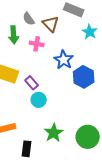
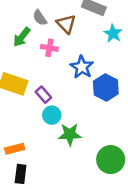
green arrow: (14, 35) -> (22, 37), turned 42
green star: (54, 133) -> (70, 134), moved, turned 30
black rectangle: (27, 149) -> (21, 174), moved

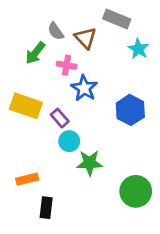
blue star: (82, 67) -> (84, 88), moved
black rectangle: (21, 174) -> (46, 208), moved

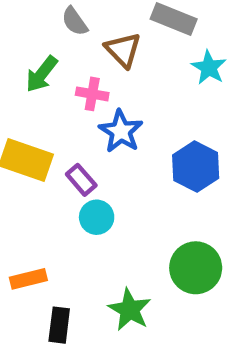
gray semicircle: (56, 31) -> (75, 21), moved
green star: (90, 163) -> (130, 310), moved, turned 30
green circle: (136, 191) -> (196, 268), moved

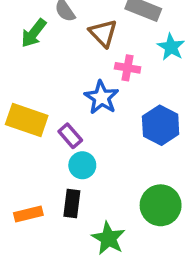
green arrow: (42, 74) -> (34, 33), moved
pink cross: (92, 94) -> (128, 68), moved
black rectangle: (59, 325) -> (72, 204), moved

